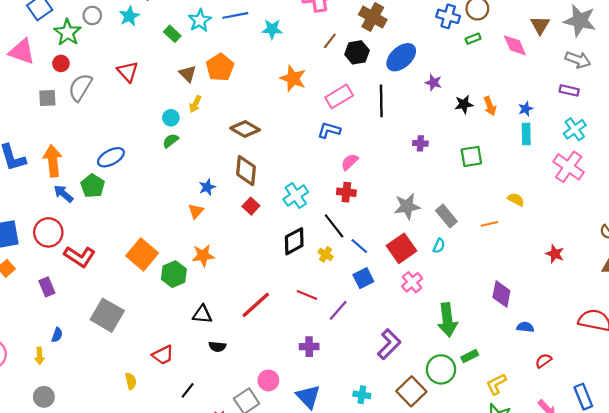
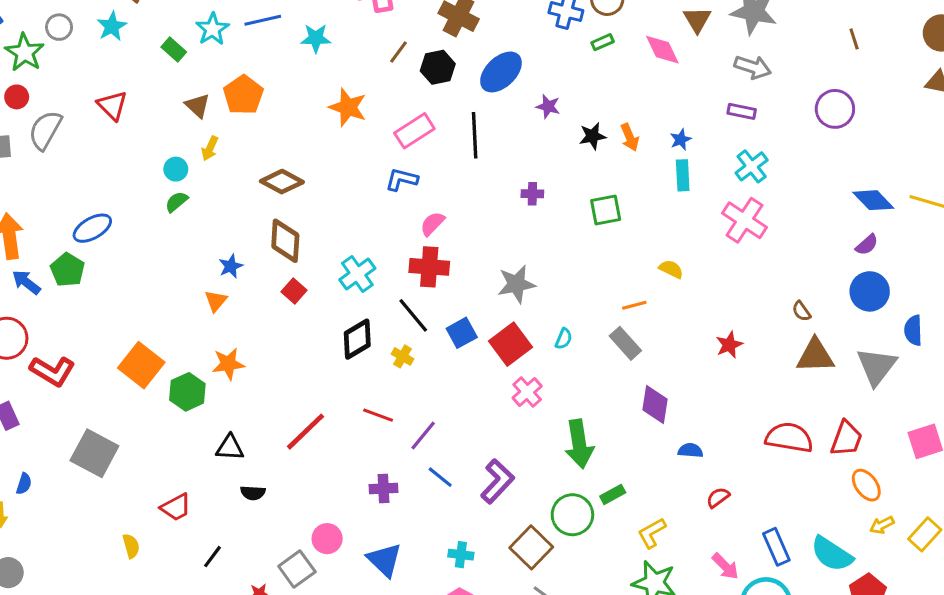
red cross: (346, 192) -> (429, 267), size x1.4
gray rectangle: (446, 216) -> (625, 343), moved
blue line: (359, 246) -> (440, 477), moved
red star: (555, 254) -> (729, 345), turned 30
blue square: (363, 278) -> (462, 333), moved

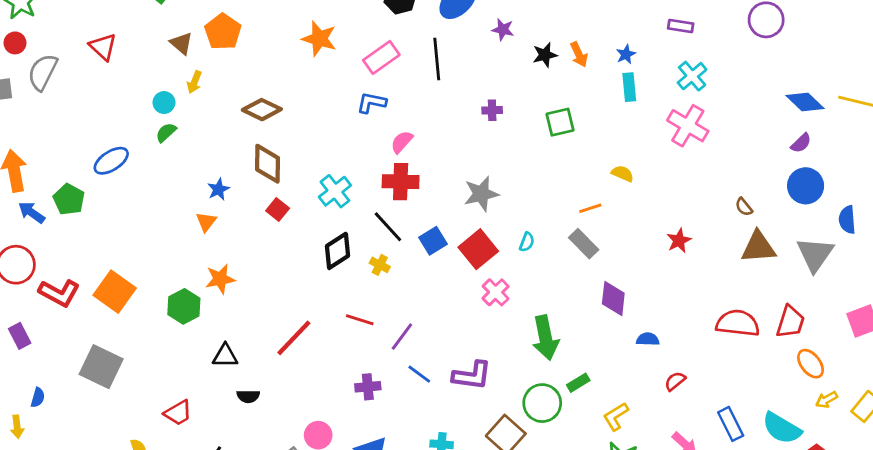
blue ellipse: (92, 228) -> (111, 161), moved
orange square: (141, 365) -> (115, 292), moved
purple L-shape: (497, 481) -> (472, 376), turned 57

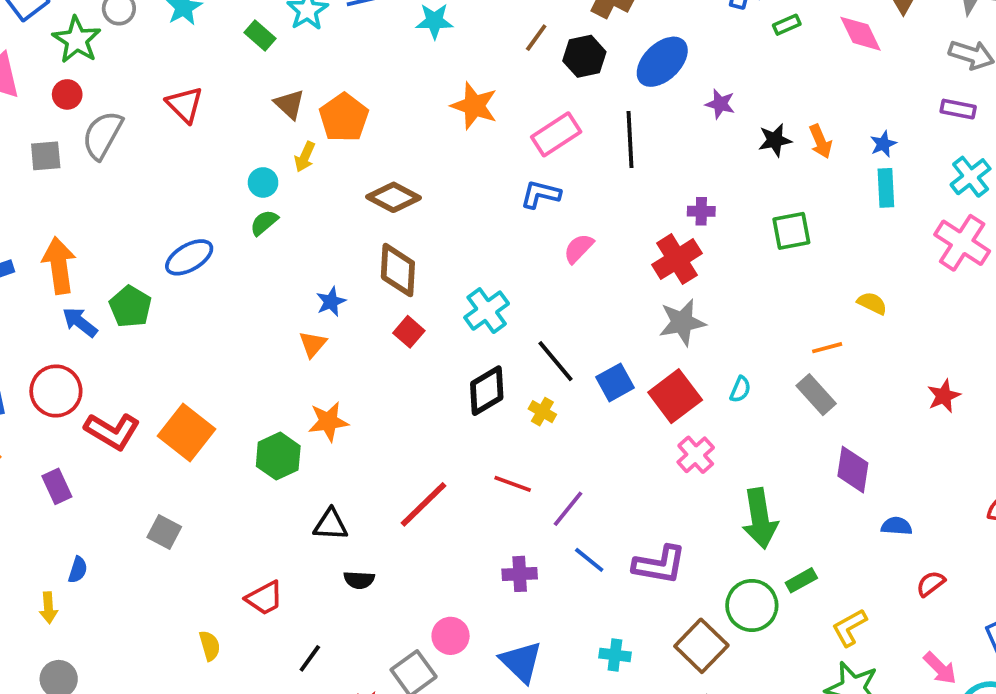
orange pentagon: (223, 32) -> (344, 118), moved
red cross: (401, 182) -> (677, 259), moved, turned -36
gray square: (101, 367) -> (164, 532), size x0.6

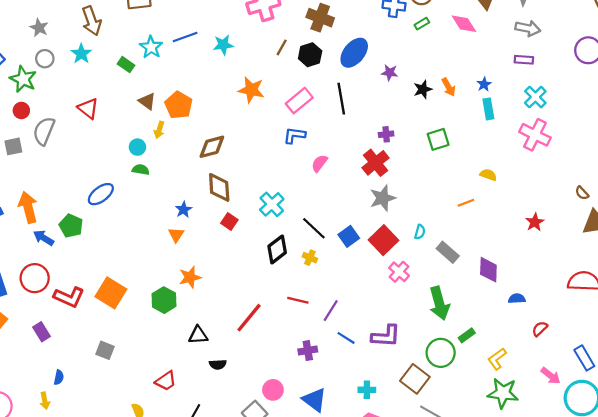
brown diamond: (394, 197) -> (212, 147), turned -36
green semicircle: (264, 223) -> (141, 170), turned 56
gray rectangle: (816, 395) -> (448, 252), moved

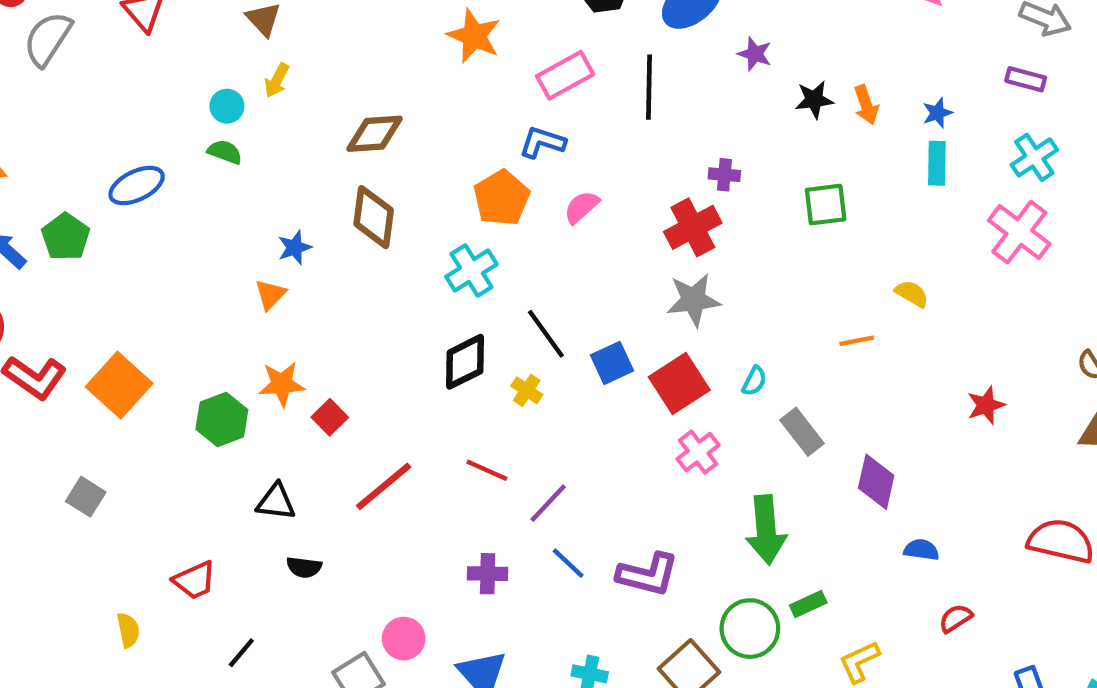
orange pentagon: (179, 105) -> (502, 198), moved
red square: (229, 221) -> (330, 417), moved

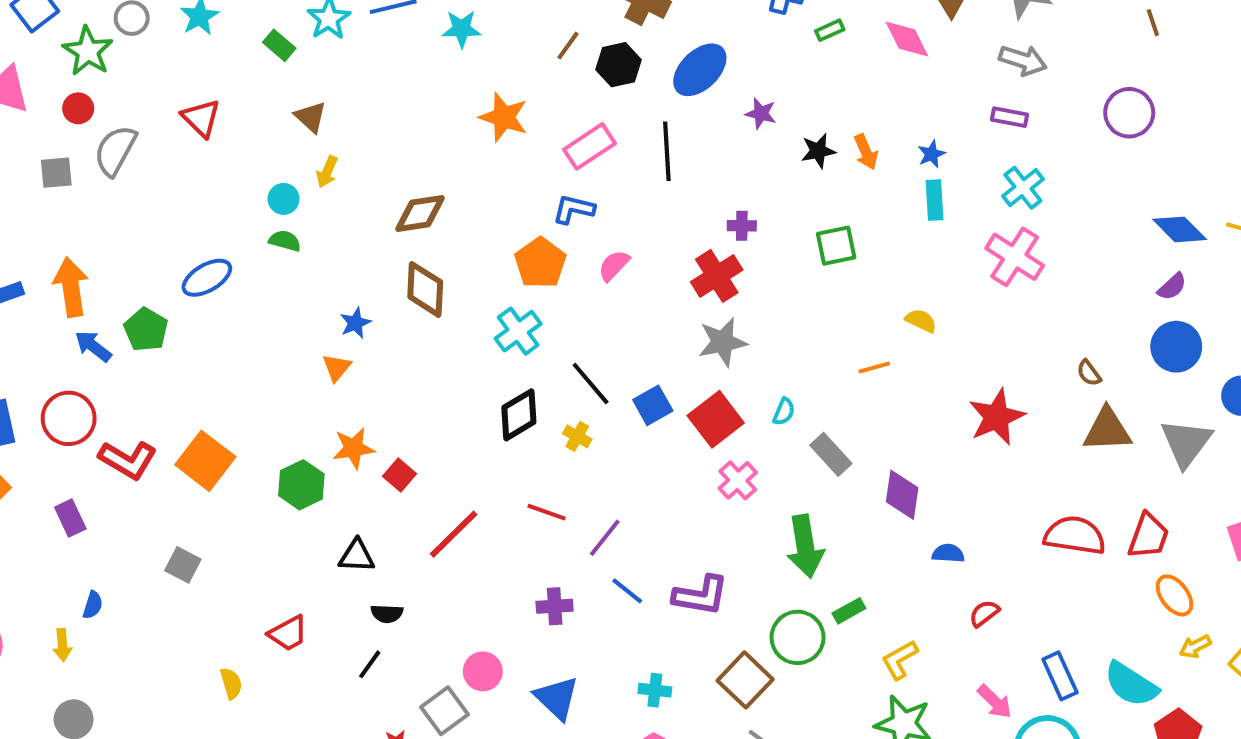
red star: (986, 405) -> (997, 417), size x1.6
black line: (241, 653) -> (370, 664), moved

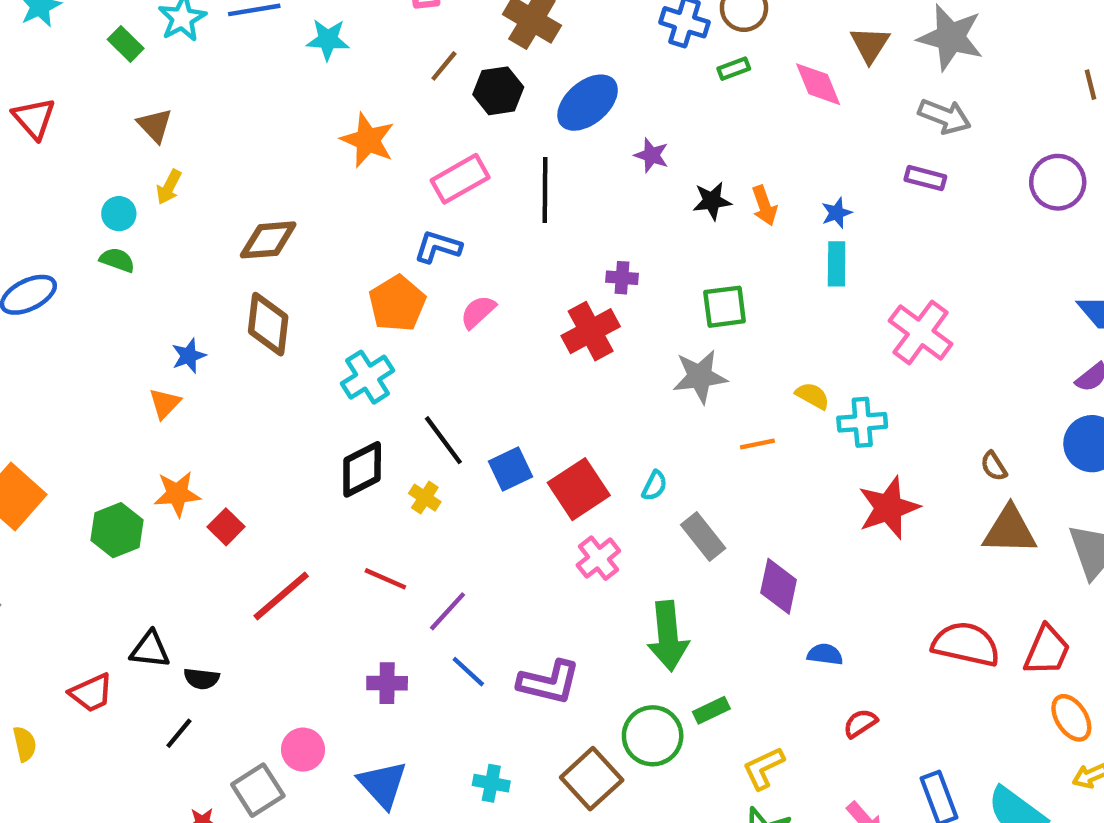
cyan cross: (1023, 188) -> (862, 422), moved, turned 30
gray star: (723, 342) -> (700, 377), moved
black triangle: (357, 556) -> (150, 650), moved

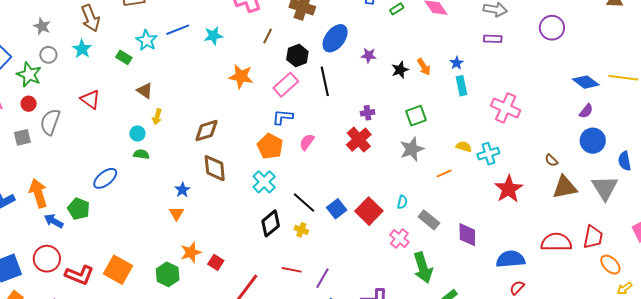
black hexagon: (498, 91) -> (297, 56), moved
pink cross: (598, 558) -> (399, 239), moved
blue semicircle: (825, 654) -> (511, 259), moved, size x1.8

